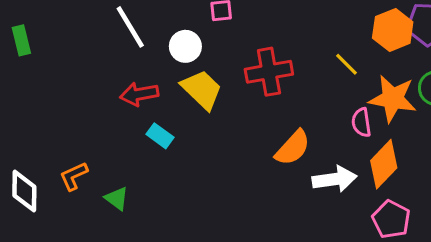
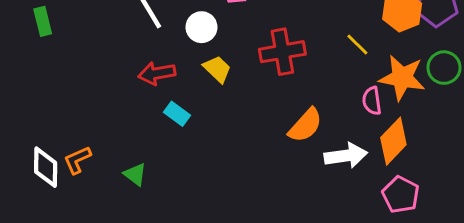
yellow trapezoid: (202, 90) -> (217, 69), size x0.7
orange L-shape: (74, 176) -> (77, 160), moved

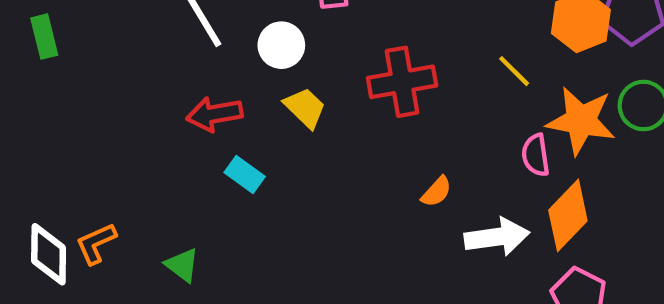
orange semicircle: (305, 125) -> (437, 192), size x0.6

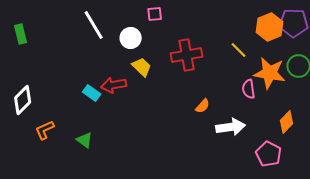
red arrow: (215, 114) -> (114, 85), moved
cyan rectangle: (245, 174) -> (92, 93), moved
orange diamond: (568, 215) -> (287, 122), moved, size x0.7
white diamond: (49, 254) -> (23, 100), moved, turned 44

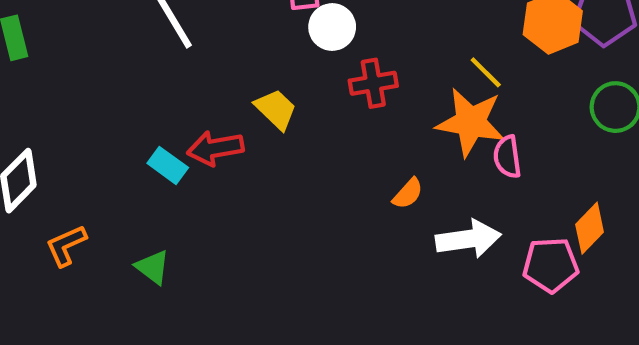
white circle: (131, 38) -> (332, 27), moved
red cross: (187, 55) -> (373, 83), size x0.7
orange star: (270, 73) -> (471, 122), moved
pink pentagon: (269, 154) -> (551, 265), moved, turned -30

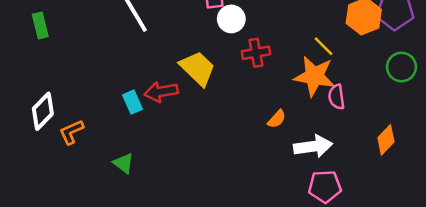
yellow trapezoid: (276, 109) -> (197, 68), size x1.4
cyan rectangle: (168, 165) -> (133, 102), turned 30
orange L-shape: (66, 245) -> (71, 132), moved
pink pentagon: (551, 265) -> (325, 187), moved

